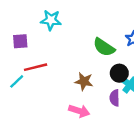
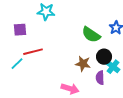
brown star: (84, 81) -> (83, 64), moved

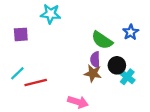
red line: (33, 52) -> (36, 83), moved
purple semicircle: (100, 78) -> (95, 60), moved

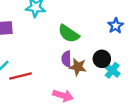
green semicircle: (102, 40) -> (69, 34), moved
purple semicircle: (95, 60) -> (66, 59), moved

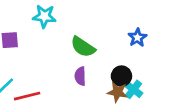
brown star: (78, 67) -> (117, 92), moved

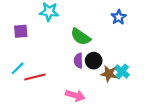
blue star: (137, 38) -> (119, 17), moved
black circle: (121, 76) -> (94, 61), moved

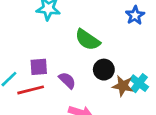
purple square: (21, 31) -> (39, 67), moved
purple semicircle: (78, 61) -> (67, 80), moved, turned 136

